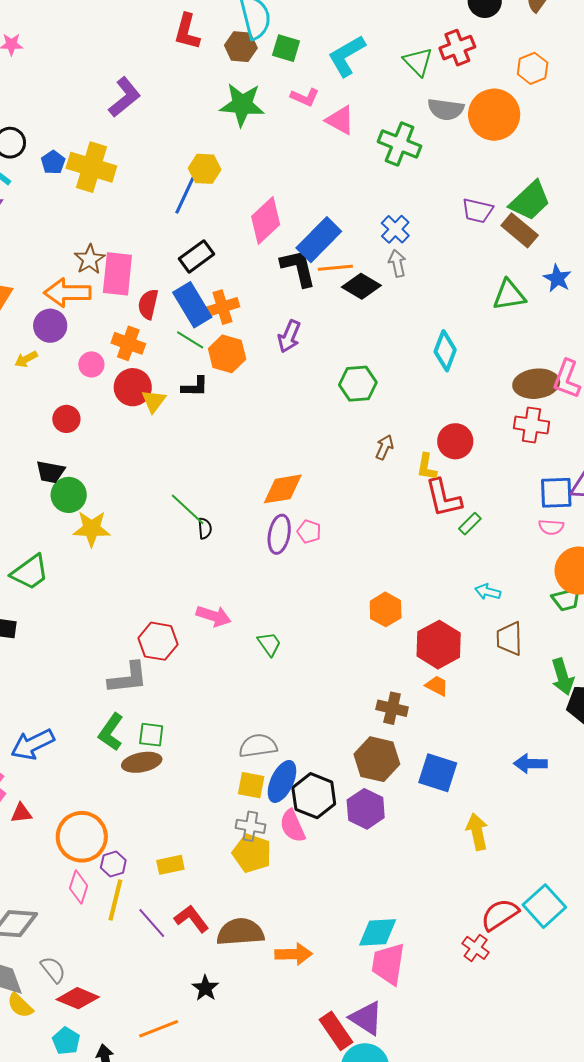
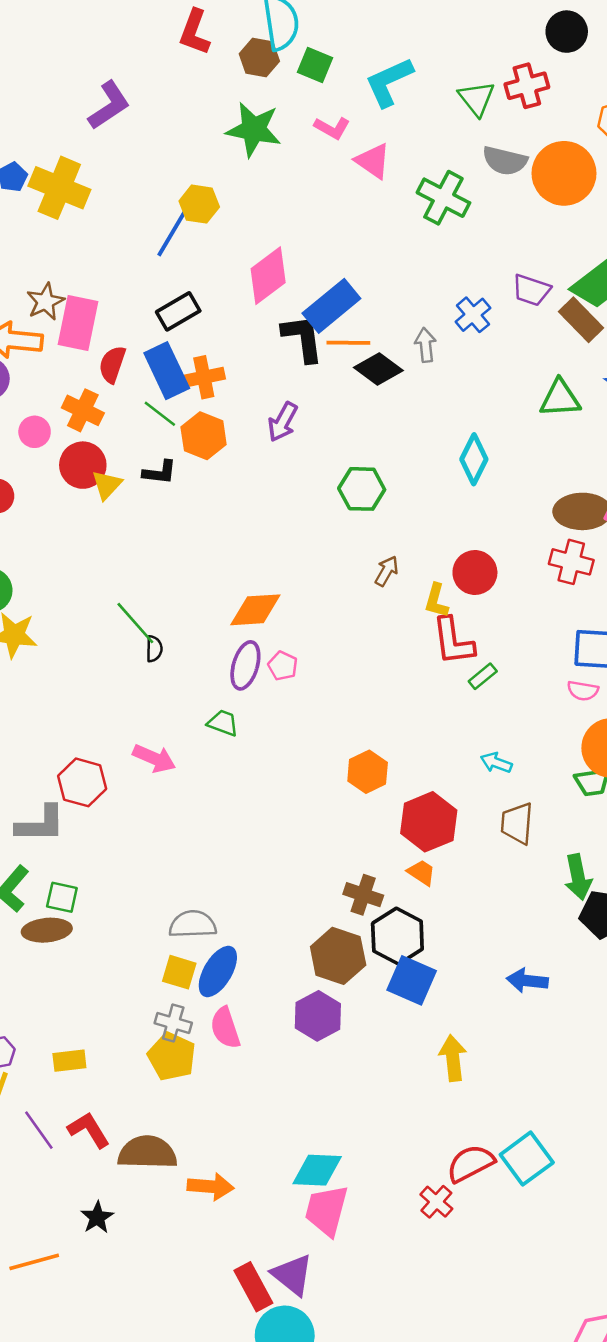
blue cross: (395, 229) -> (473, 315), moved
green trapezoid: (269, 644) -> (223, 723), moved, turned -40
black hexagon: (314, 796) -> (397, 936), moved

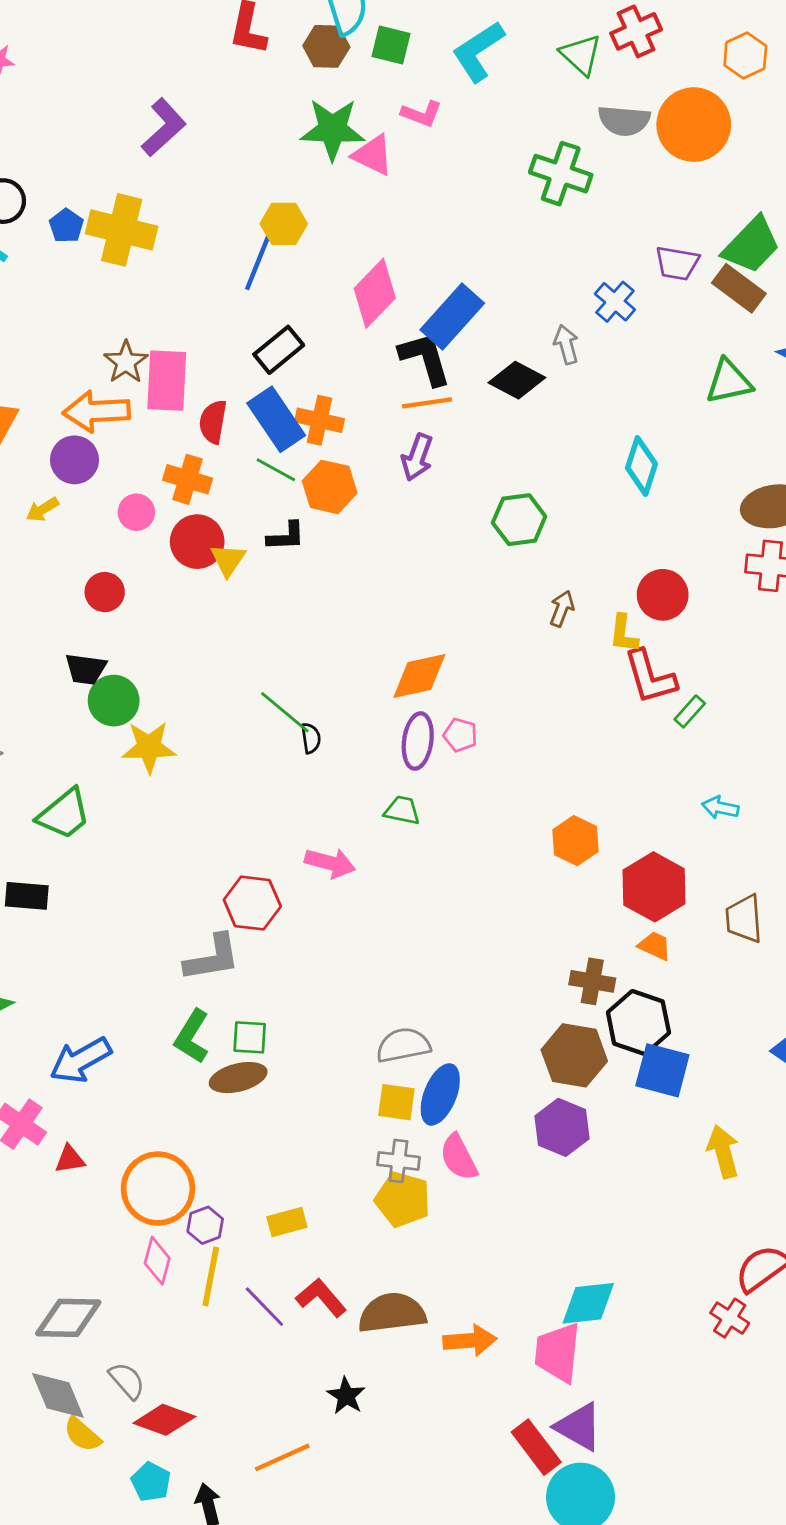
pink triangle: (373, 161) -> (373, 155), moved
orange line: (348, 343) -> (427, 403), moved
orange cross: (204, 377) -> (319, 420), turned 33
brown trapezoid: (517, 823) -> (744, 919), moved
pink trapezoid: (326, 1210) -> (558, 1353), moved

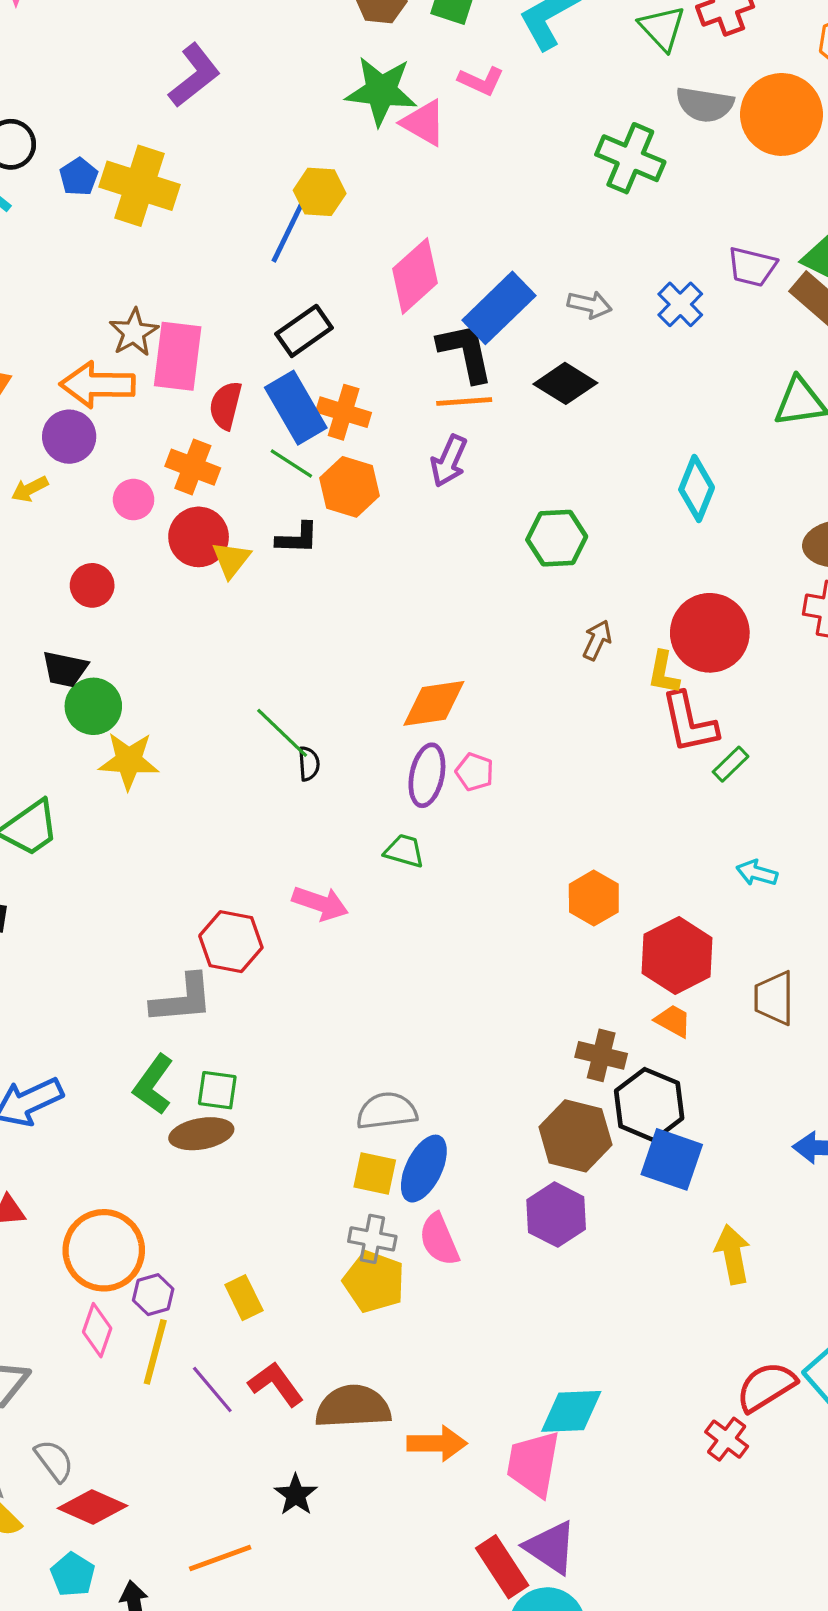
gray arrow: (566, 344) -> (590, 305), moved, turned 114
red circle: (663, 595) -> (710, 633), size x1.4
yellow rectangle: (287, 1222) -> (244, 1298), turned 75

